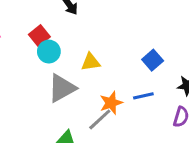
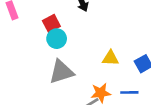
yellow triangle: (91, 62) -> (110, 58), moved

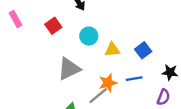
cyan circle: (57, 39) -> (89, 36), moved

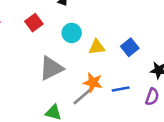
blue line: (134, 79) -> (121, 89), moved
orange star: (108, 83) -> (93, 82), turned 30

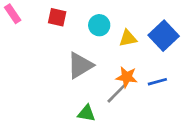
red square: (34, 23) -> (57, 17), turned -36
blue square: (130, 47) -> (164, 36), size x1.5

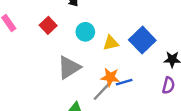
red square: (57, 17) -> (48, 25), turned 35
blue line: (157, 82) -> (124, 82), moved

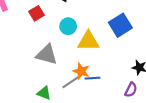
blue square: (142, 40) -> (120, 25), moved
yellow triangle: (111, 43) -> (88, 41), size x1.5
gray triangle: (69, 68) -> (47, 55), turned 35

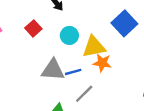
orange star: (81, 71) -> (102, 63), moved
blue line: (93, 78) -> (73, 72), moved

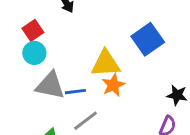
cyan circle: (69, 35) -> (34, 53), moved
orange star: (102, 63) -> (113, 85), turned 30

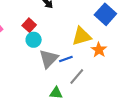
gray triangle: (50, 85) -> (49, 59), turned -45
orange star: (113, 85) -> (99, 50), moved

